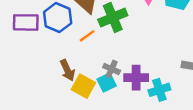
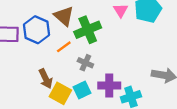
gray cross: (112, 69) -> (85, 63), moved

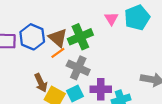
brown triangle: (64, 16) -> (58, 38), moved
gray cross: (85, 63) -> (78, 68), size x1.5

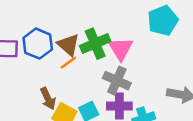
pink triangle: (111, 19) -> (121, 49), moved, size x1.5
gray cross: (78, 68) -> (117, 81), moved

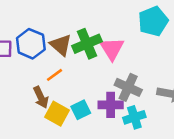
orange line: (68, 63) -> (55, 75), moved
gray cross: (117, 81) -> (128, 87), moved

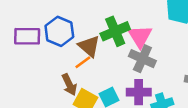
brown triangle: (61, 45) -> (89, 46), moved
gray cross: (128, 87) -> (142, 59), moved

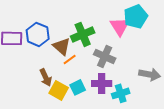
pink triangle: (140, 36) -> (120, 26), moved
orange line: (83, 62) -> (70, 59), moved

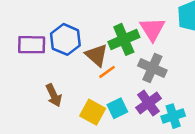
pink triangle: (120, 26) -> (152, 29), moved
brown arrow: (46, 77) -> (54, 95), moved
purple cross: (102, 83) -> (148, 103), turned -36

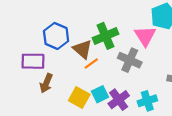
pink triangle: (152, 29) -> (145, 36), moved
purple rectangle: (32, 45) -> (33, 61), moved
brown arrow: (54, 95) -> (46, 83), turned 48
purple cross: (148, 103) -> (119, 100), moved

